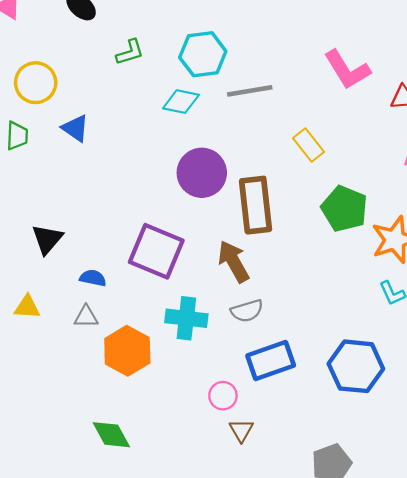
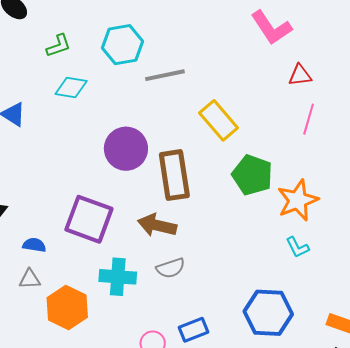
pink L-shape: (347, 70) -> (271, 28), moved
cyan diamond: (181, 102) -> (71, 87), moved
yellow rectangle: (309, 145) -> (219, 120), size x1.4
brown arrow: (234, 261) -> (157, 225), turned -45
blue rectangle: (271, 360) -> (193, 330), moved, size x0.7

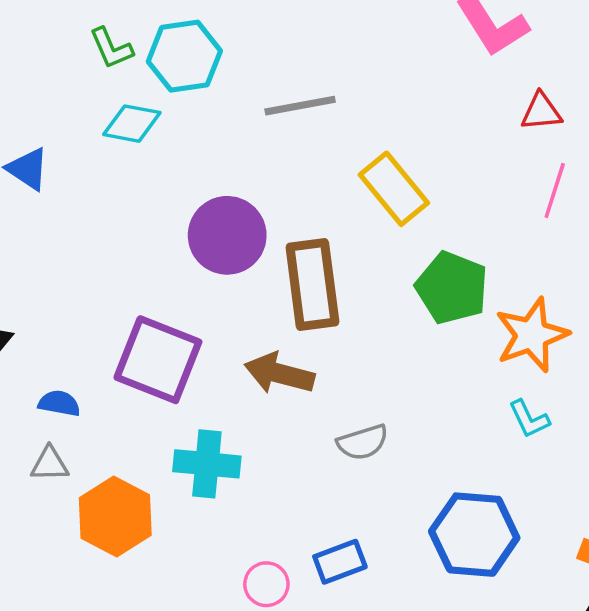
cyan hexagon: (123, 45) -> (184, 56), moved
green L-shape: (59, 46) -> (111, 48), turned 84
gray semicircle: (171, 268) -> (363, 442), moved

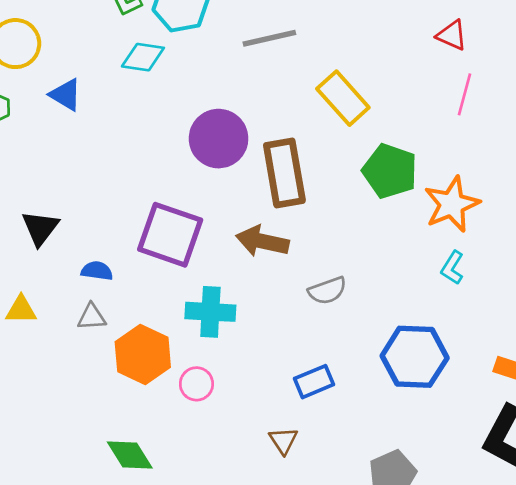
red triangle: (541, 112) -> (452, 35), turned 32
cyan L-shape: (529, 419) -> (452, 268), turned 60
pink circle: (266, 584) -> (196, 384), moved

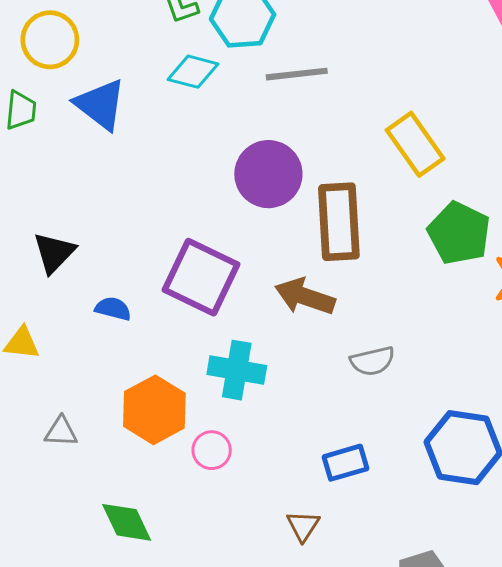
gray line: (269, 38) -> (297, 74), moved
blue triangle: (66, 95) -> (100, 104), size x1.4
gray triangle: (92, 317) -> (61, 432), moved

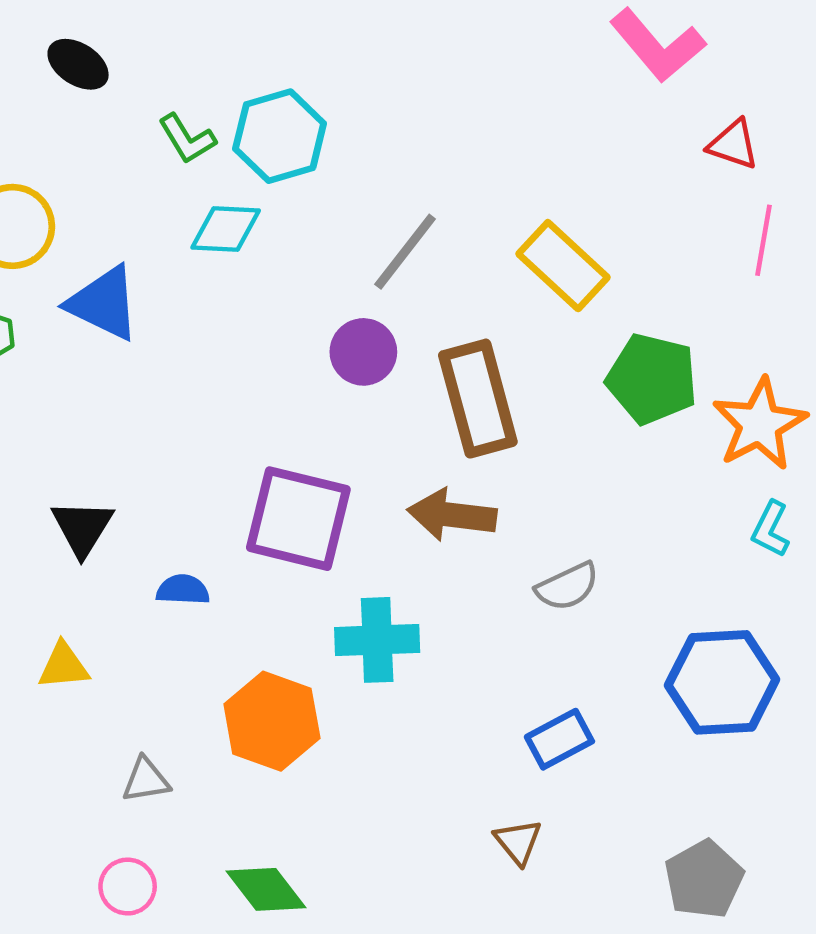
gray line: (297, 74) -> (405, 252), moved, turned -34
purple circle: (268, 174) -> (363, 352), size x0.7
pink circle: (212, 450) -> (128, 887), moved

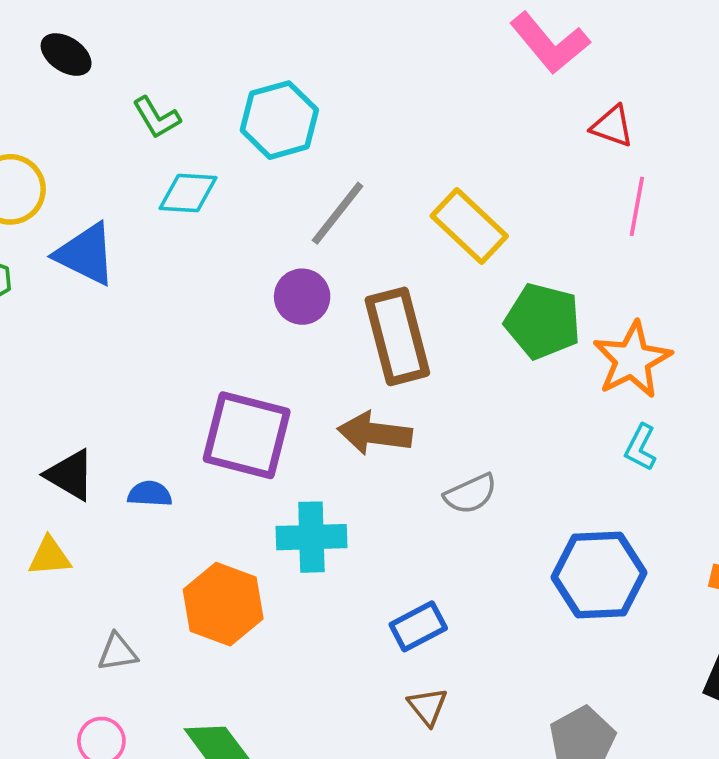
cyan hexagon: (280, 136) -> (279, 120), moved
black triangle: (82, 528) -> (70, 475), moved, turned -32
blue rectangle: (559, 739) -> (418, 626), moved

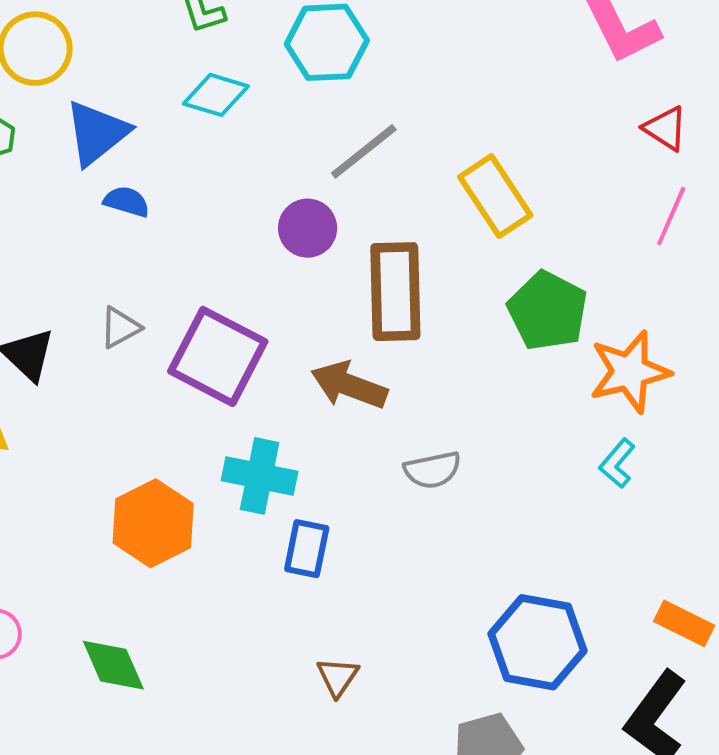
blue triangle: (86, 254) -> (97, 133), turned 42
blue semicircle: (150, 494) -> (127, 202), moved
blue hexagon: (599, 575) -> (538, 642), moved
blue rectangle: (418, 626) -> (307, 549), moved, turned -64
gray triangle: (117, 652) -> (120, 327), moved, turned -33

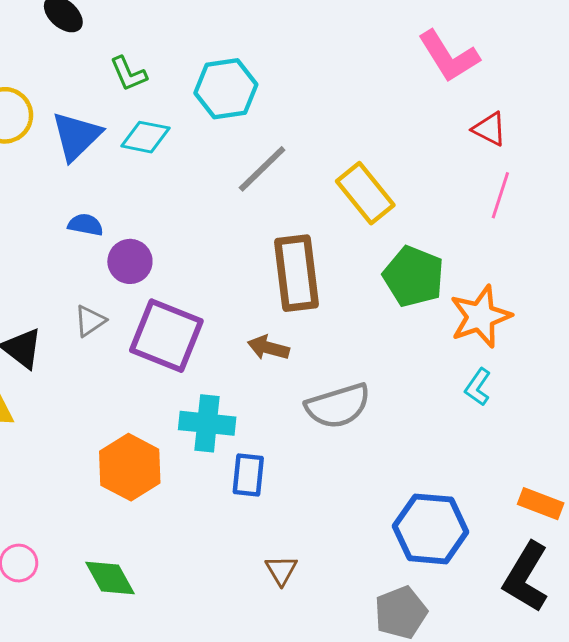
blue triangle: (97, 133) -> (76, 136), moved
purple circle: (308, 228) -> (130, 261), moved
brown arrow: (349, 385) -> (268, 348), size x0.7
gray semicircle: (432, 470) -> (338, 406), size x1.5

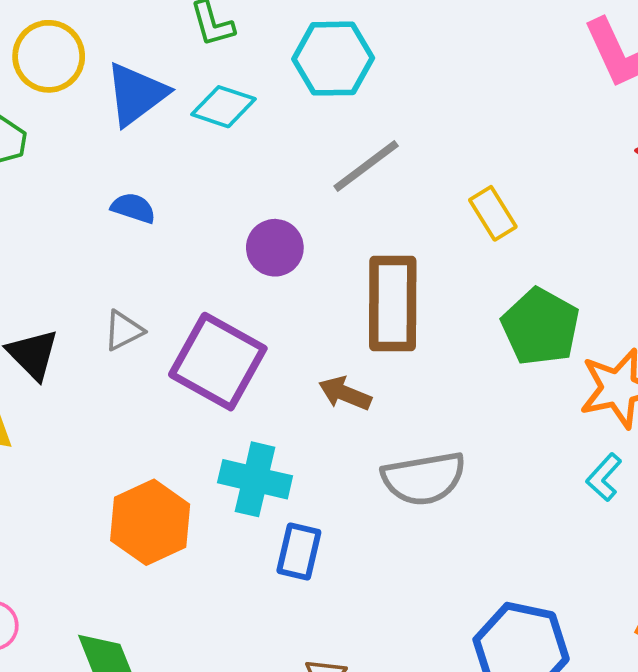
yellow rectangle: (365, 193) -> (493, 213), size x0.7
purple circle: (130, 261) -> (275, 248), moved

